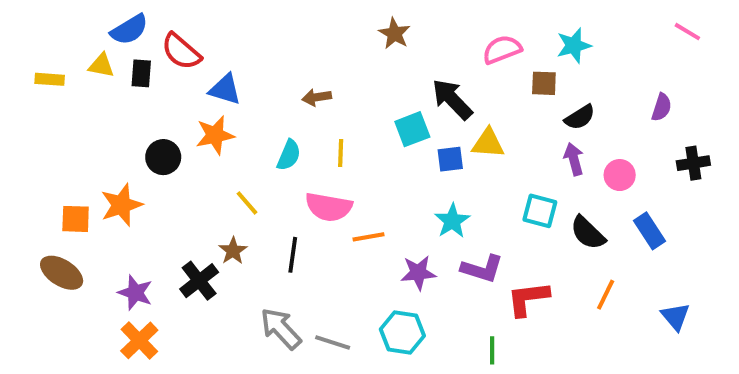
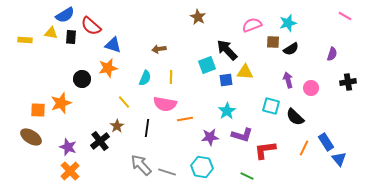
black semicircle: (580, 117) -> (291, 49), moved
blue rectangle: (650, 231) -> (326, 142), moved
green line: (492, 350) -> (247, 176), turned -64

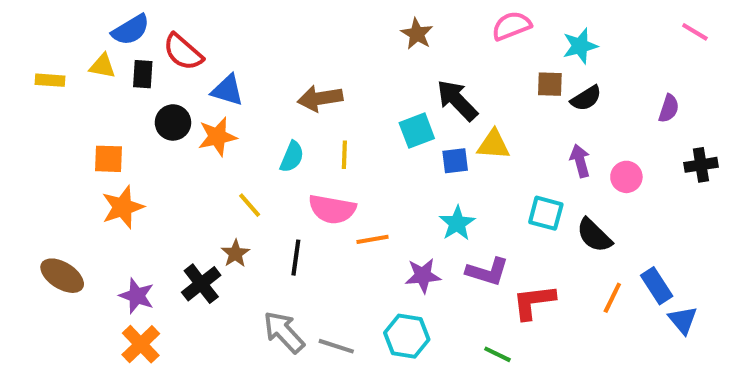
brown star: (198, 17) -> (417, 34), moved
pink semicircle: (252, 25) -> (512, 26), moved
brown arrow: (159, 49) -> (320, 98), size x1.5
black circle: (82, 79) -> (173, 122), moved
orange square: (38, 110) -> (108, 159), moved

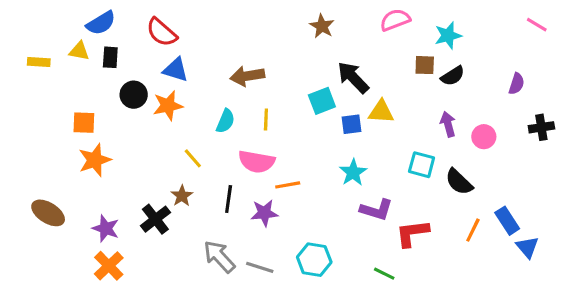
red semicircle: (183, 52) -> (162, 32), moved
purple star: (423, 276) -> (264, 213), moved

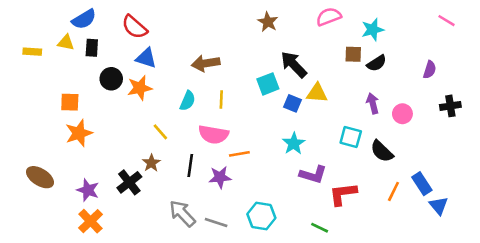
blue square: (352, 124) -> (292, 103), turned 30

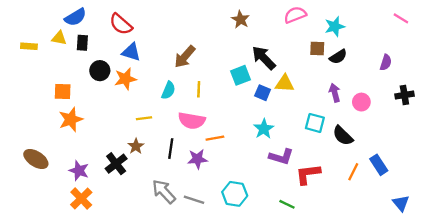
brown arrow: (206, 63) -> (185, 57), turned -40
yellow line: (160, 132) -> (144, 118), turned -56
blue triangle: (439, 206) -> (401, 203), moved

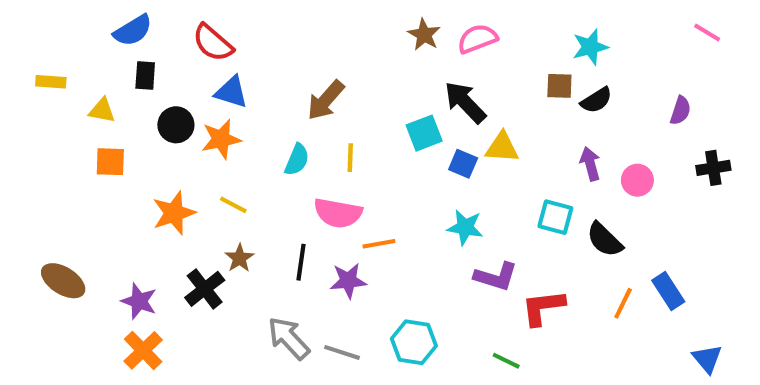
pink semicircle: (295, 15) -> (477, 39), moved
yellow triangle: (59, 38) -> (102, 110), moved
yellow line: (144, 118) -> (233, 205), moved, turned 35
orange star: (71, 119) -> (174, 213), moved
cyan star: (264, 129) -> (465, 227), turned -30

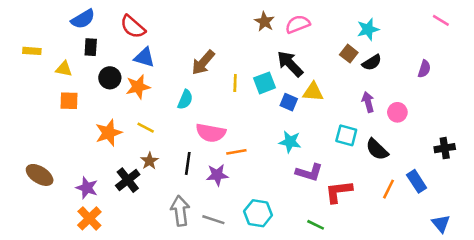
brown square: (559, 86) -> (349, 54), turned 36
yellow line: (350, 158) -> (235, 83), moved
black cross: (713, 168) -> (445, 148), moved
gray arrow: (289, 338) -> (180, 211), turned 36

